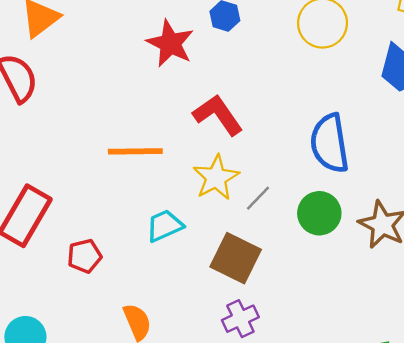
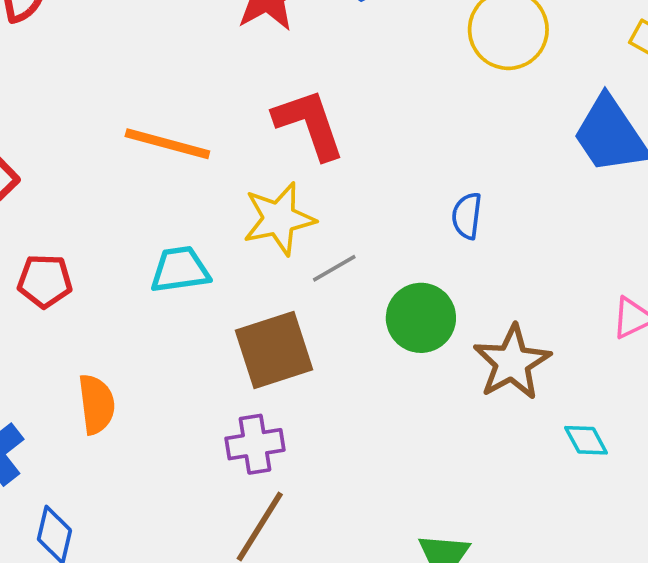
blue semicircle: (330, 143) -> (467, 216), size x0.5
brown square: (236, 258) -> (274, 350), turned 30

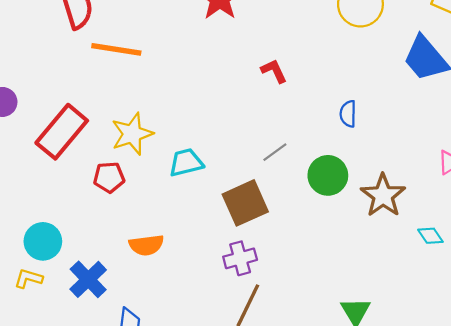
red L-shape: (309, 124) -> (274, 71), moved, size x0.6
orange line: (167, 144) -> (116, 49), moved
yellow star: (279, 219) -> (132, 134), moved
orange semicircle: (96, 404) -> (146, 245), turned 96

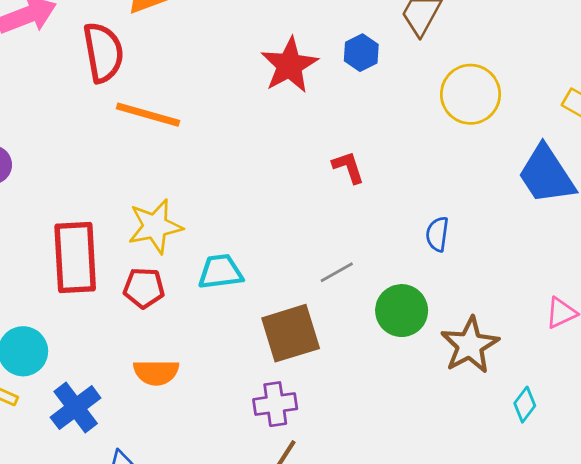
red rectangle: (62, 132) -> (75, 257), moved, turned -50
red pentagon: (109, 177) -> (144, 288), moved
cyan diamond: (430, 236) -> (525, 405), turned 65

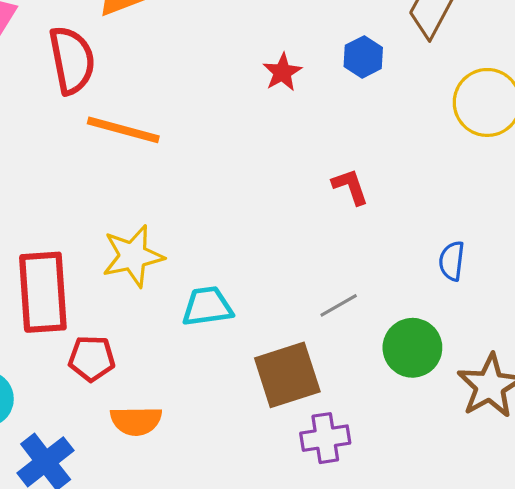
red star: (289, 65) -> (282, 72), size x0.6
red pentagon: (144, 288) -> (92, 358), moved
purple cross: (275, 404) -> (325, 438), moved

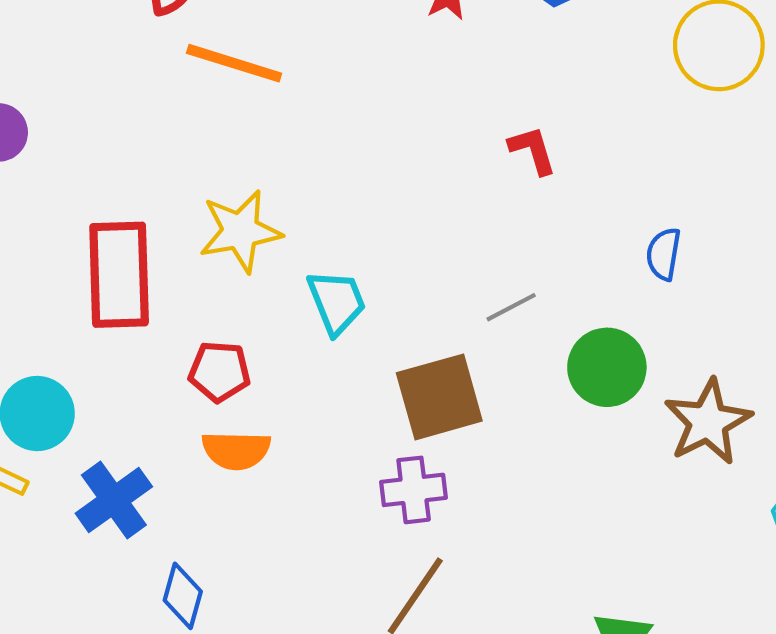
cyan trapezoid: (207, 306) -> (337, 302), turned 74
red pentagon: (92, 358) -> (219, 371), moved
purple cross: (325, 438) -> (414, 490), moved

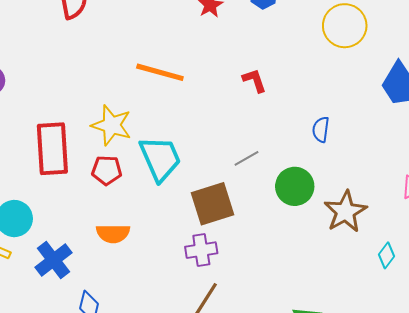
orange line: (234, 63) -> (160, 72), moved
yellow star: (240, 231) -> (112, 125), turned 30
cyan trapezoid: (337, 302) -> (160, 159), size x1.4
red pentagon: (219, 371) -> (107, 170), moved

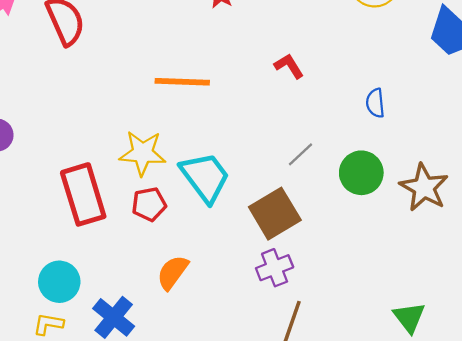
orange semicircle: (113, 233) -> (173, 272), turned 140

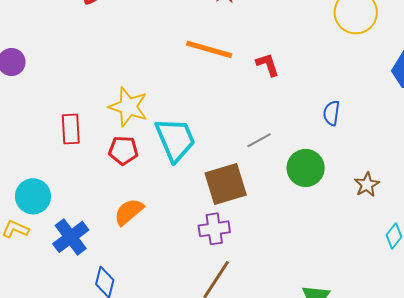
orange line: (182, 82) -> (209, 49), moved
brown star: (424, 188) -> (367, 185), moved, size x0.6
red rectangle: (83, 194) -> (71, 129), size x0.6

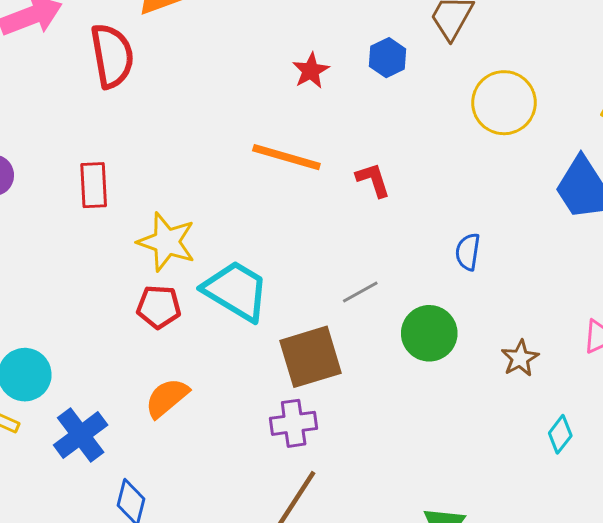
red rectangle: (71, 129) -> (94, 185), moved
cyan trapezoid: (175, 140) -> (236, 291), turned -36

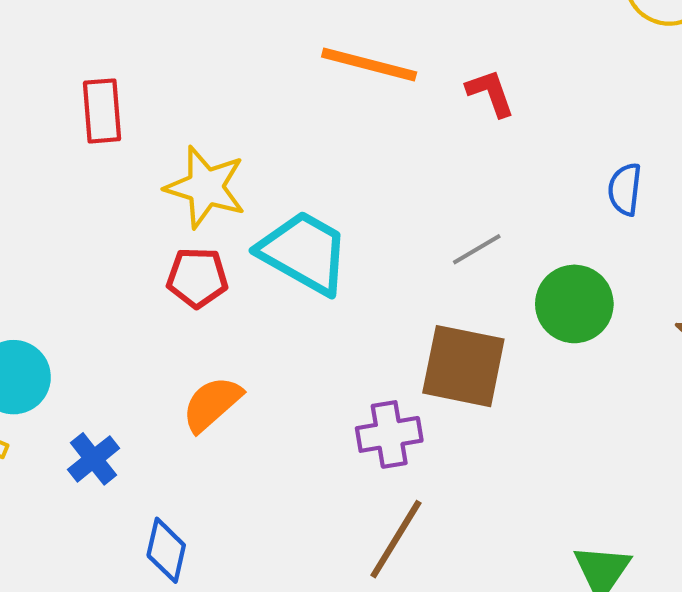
brown square: (310, 357) -> (463, 366), moved, turned 30
blue cross: (81, 435) -> (94, 459), size x0.7

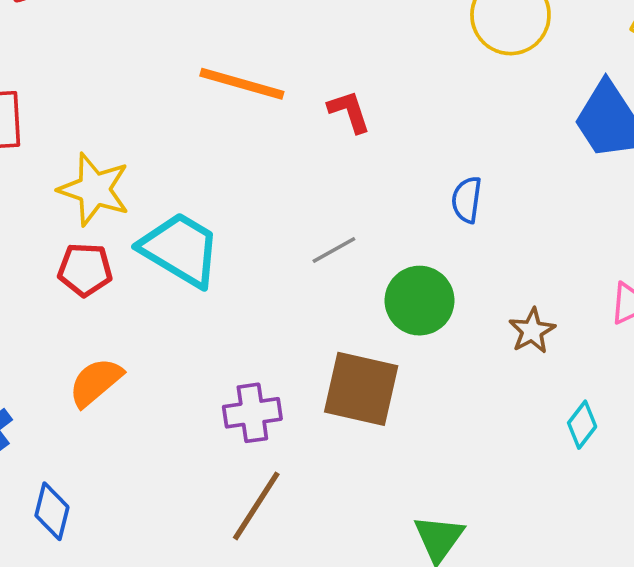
brown square: (463, 366) -> (361, 389), moved

